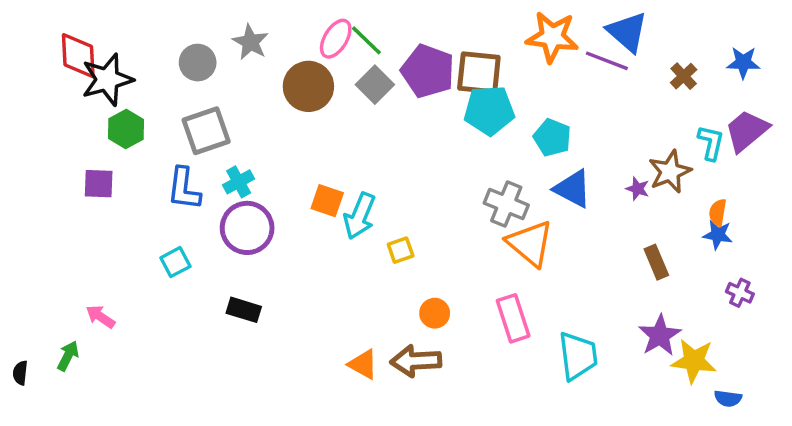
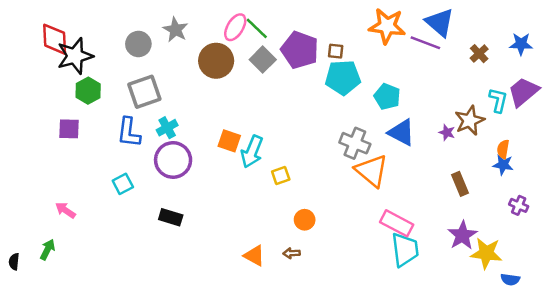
brown square: (479, 73) -> (336, 51), size x0.5
pink arrow: (100, 317) -> (65, 210), moved
pink rectangle: (513, 318) -> (397, 223), moved, turned -44
brown arrow: (416, 361) -> (291, 253), size x0.5

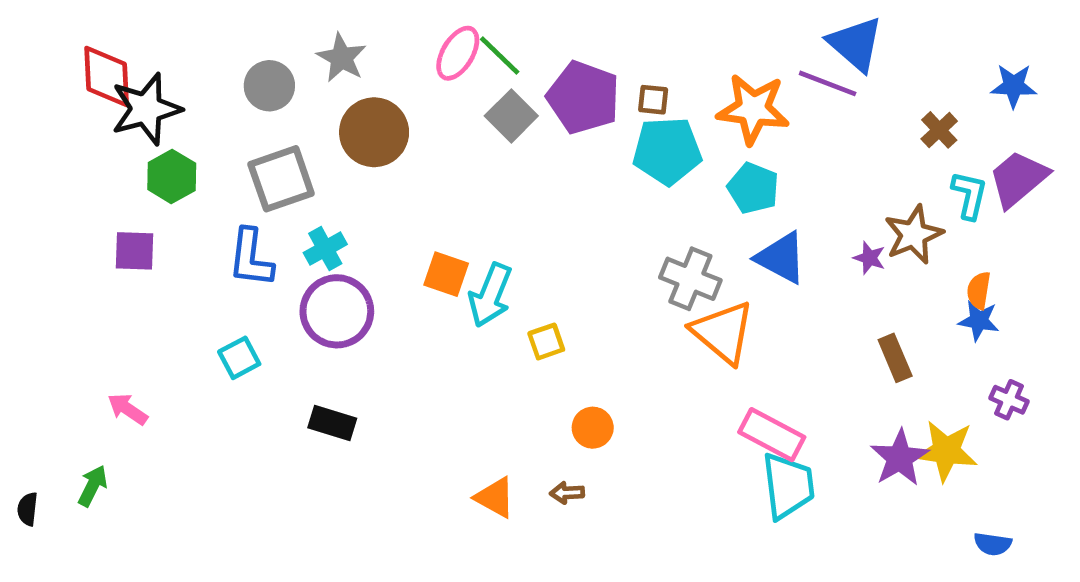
orange star: (387, 26) -> (753, 109), moved
brown cross: (479, 54) -> (939, 130), moved
brown circle: (216, 61) -> (374, 132), moved
yellow star: (486, 253) -> (946, 451), moved

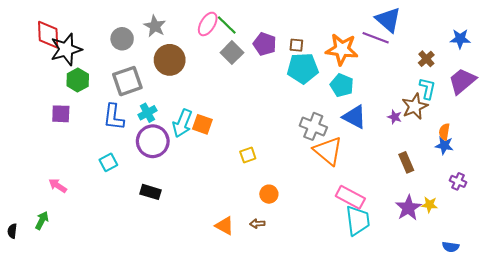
purple pentagon: (583, 97) -> (265, 44), size x0.7
cyan L-shape: (969, 195) -> (427, 88), moved
cyan arrow: (490, 295) -> (182, 123), moved
yellow star: (946, 451) -> (430, 205), size x0.6

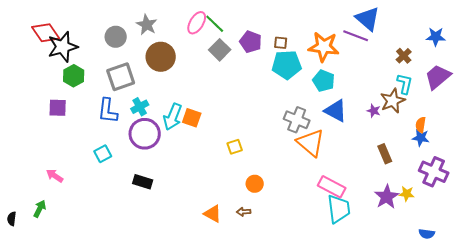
red diamond: (48, 35) -> (46, 33), turned -32
purple cross: (458, 181) -> (434, 172), size x1.8

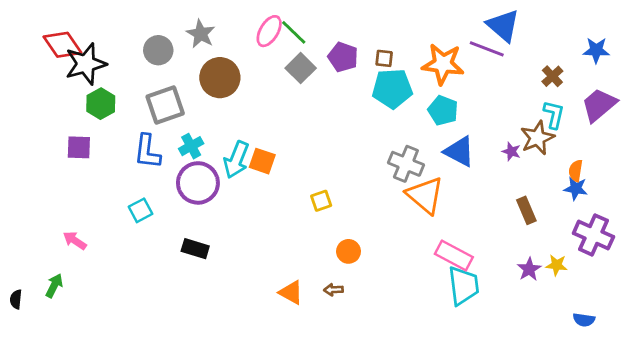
purple star: (387, 197) -> (529, 269), size x0.7

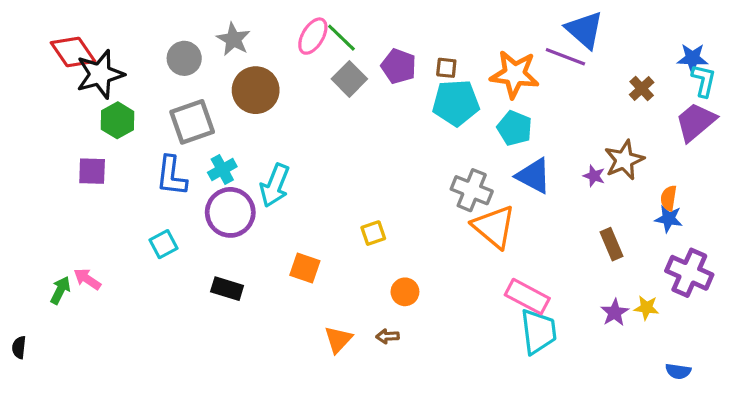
cyan L-shape: (554, 115) -> (704, 81), moved
orange square: (262, 161) -> (305, 268), moved
green arrow: (54, 286) -> (60, 290), moved
orange triangle: (291, 292) -> (338, 339), turned 44

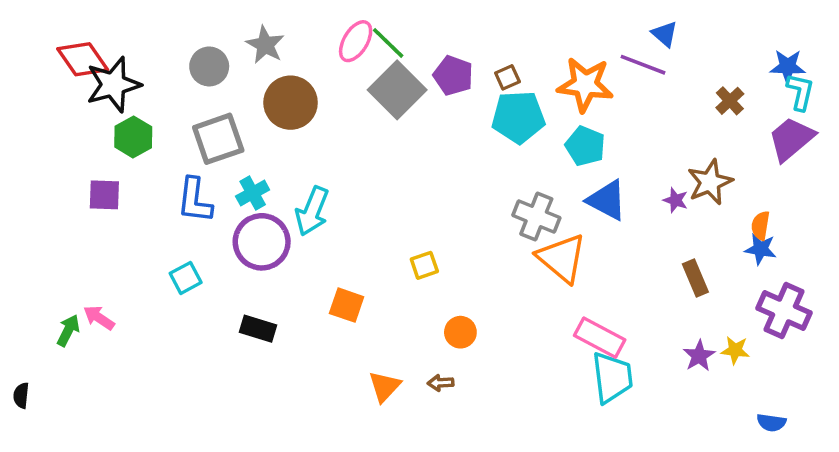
blue triangle: (584, 30) -> (665, 34), size x0.6
brown square: (446, 68) -> (507, 77), turned -30
gray square: (349, 79) -> (397, 90), size x1.4

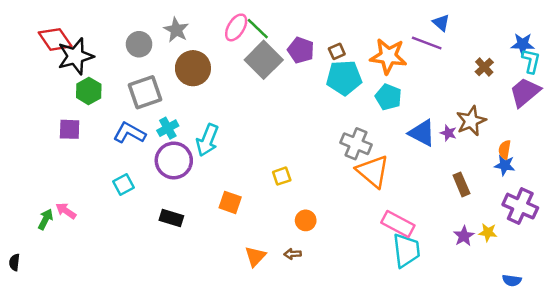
blue L-shape: (195, 200) -> (129, 133), turned 112
blue triangle: (607, 200) -> (422, 133), moved

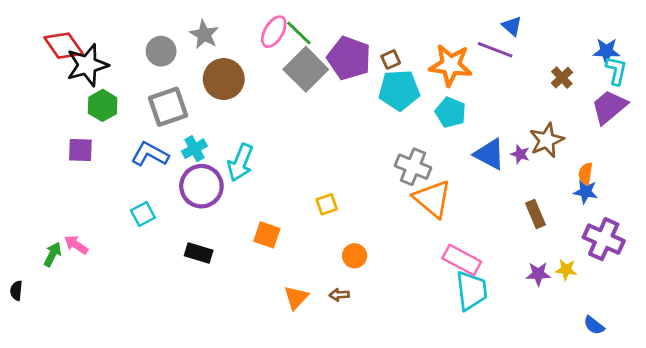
purple pentagon: (301, 50) -> (349, 58), size x1.4
purple star: (464, 236) -> (538, 274), turned 30
black semicircle: (14, 262) -> (16, 291), moved
blue semicircle: (512, 280) -> (594, 325), turned 30

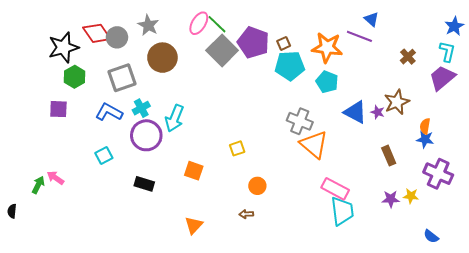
red diamond: (64, 46) -> (97, 33), moved
blue star: (606, 51) -> (454, 26), moved, turned -30
orange triangle: (296, 298) -> (194, 225), moved

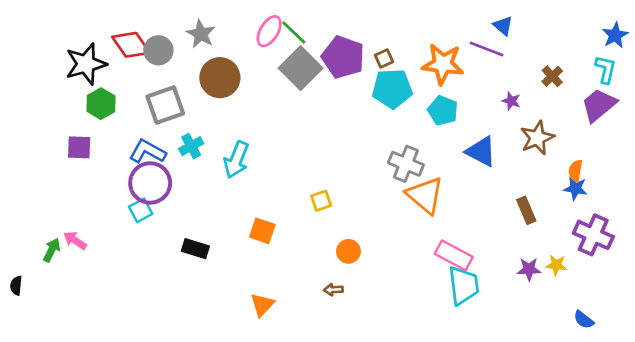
purple star: (378, 112) -> (511, 101), moved
purple circle: (146, 135) -> (150, 183), moved

